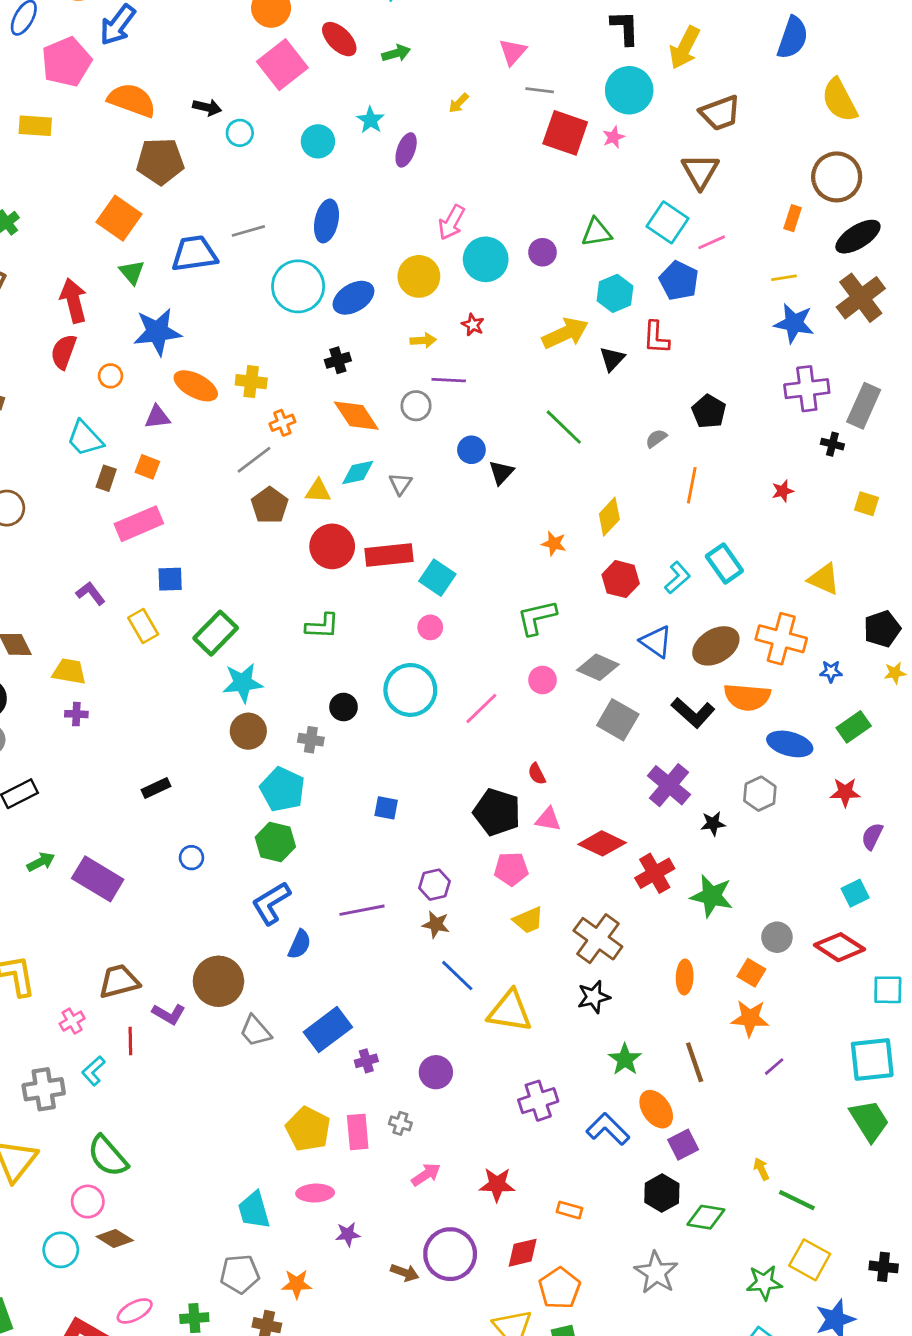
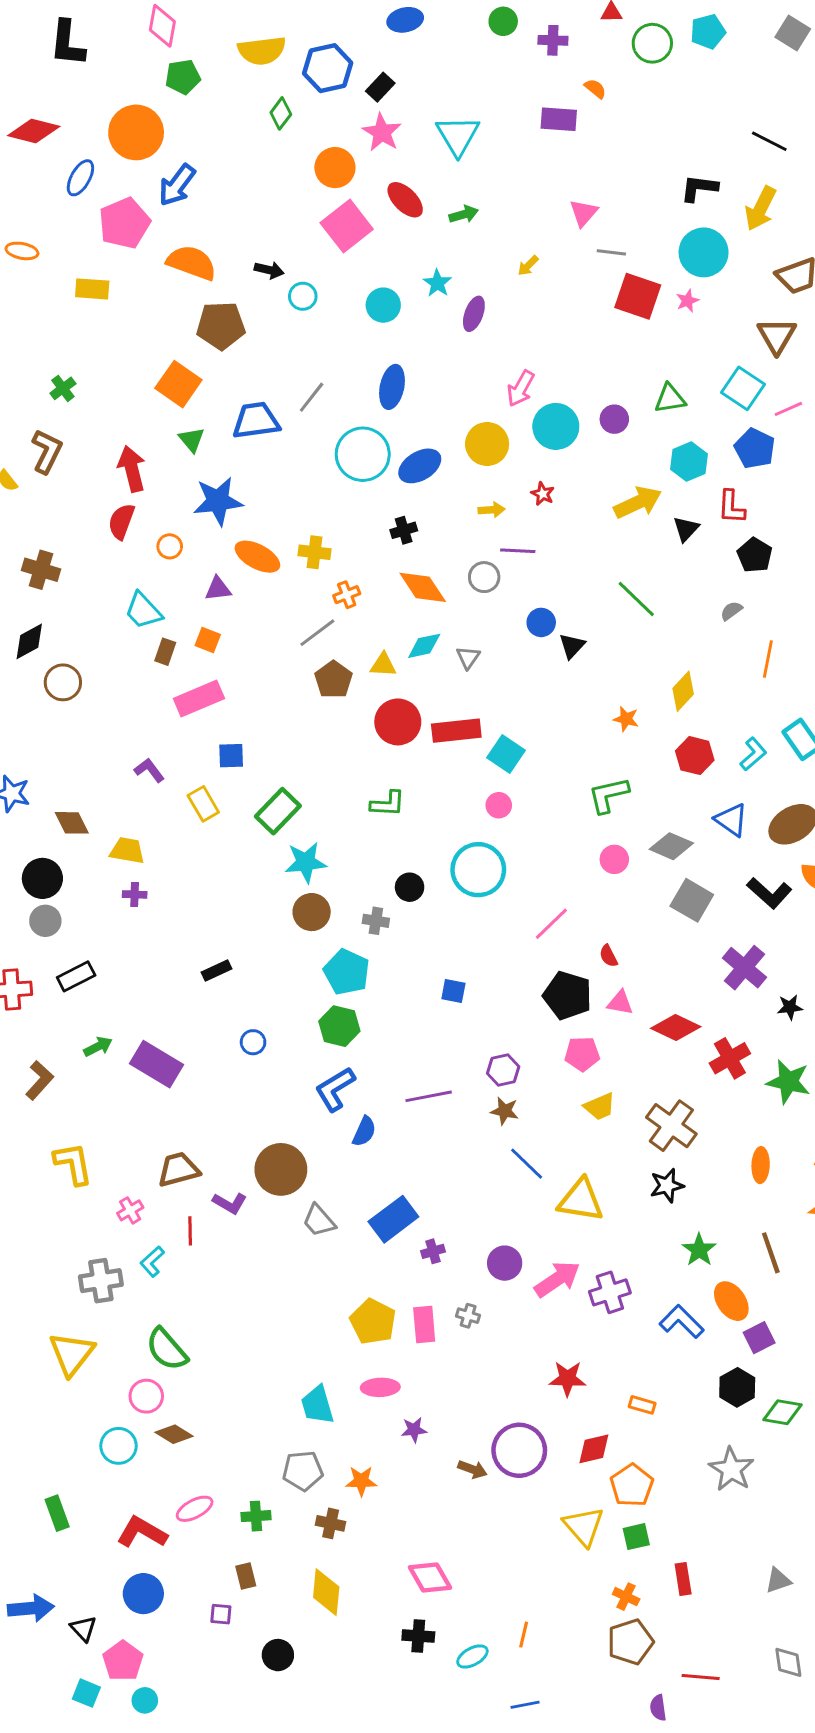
black L-shape: (625, 28) -> (699, 188), turned -81
gray line: (248, 231) -> (312, 397), turned -36
black pentagon: (709, 411) -> (755, 555), moved
pink line: (481, 708) -> (551, 924), moved
pink arrow: (426, 1175) -> (557, 1279), moved, size x1.5

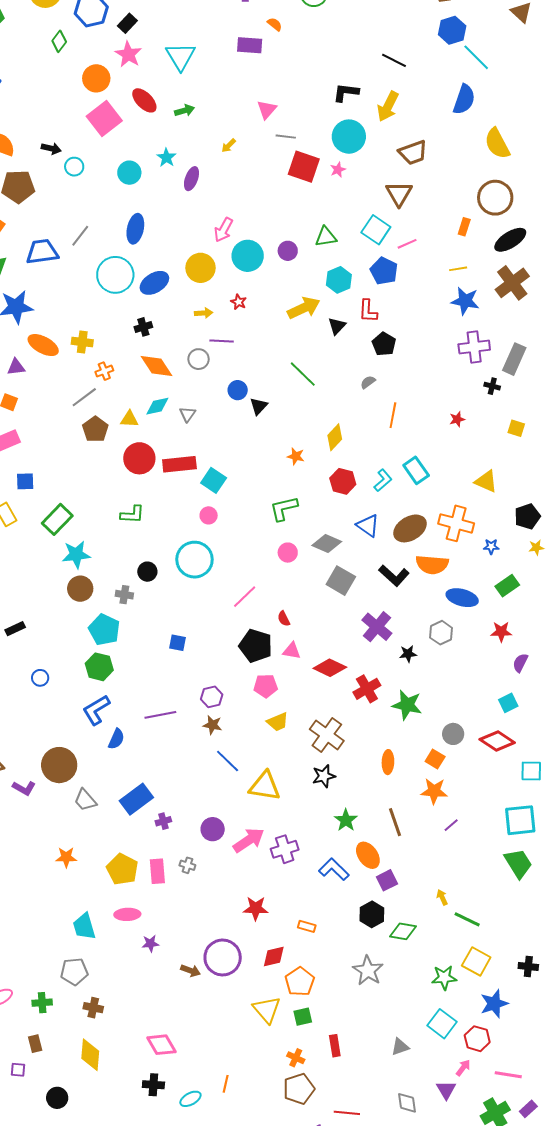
orange star: (361, 1481) -> (66, 857), moved

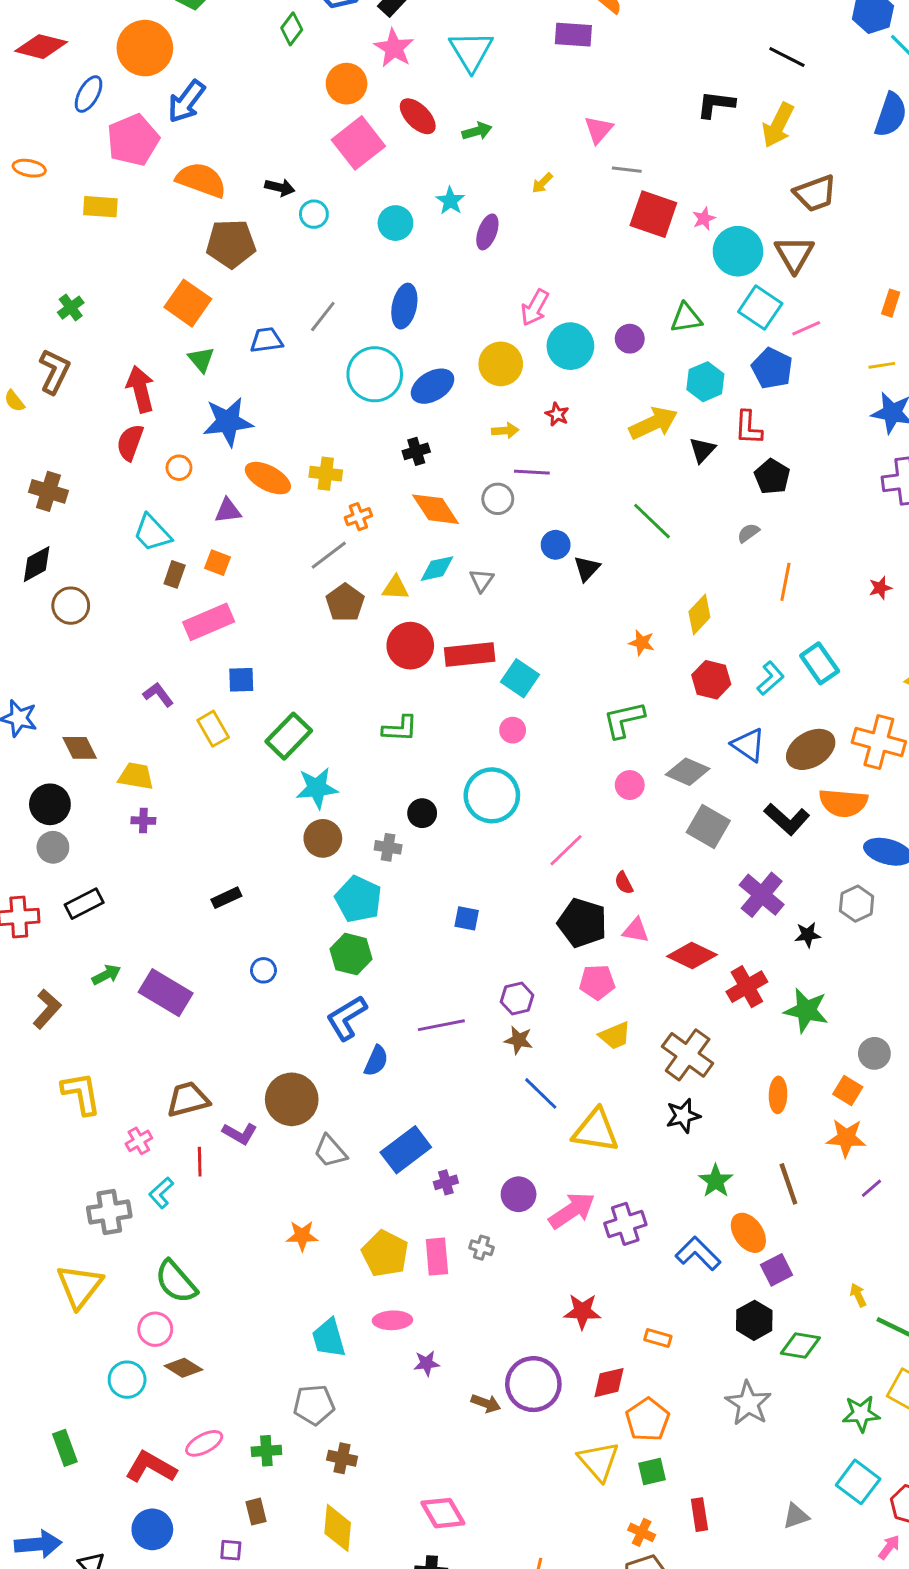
cyan circle: (349, 137) -> (738, 251), moved
blue trapezoid: (42, 252) -> (266, 340), size x0.7

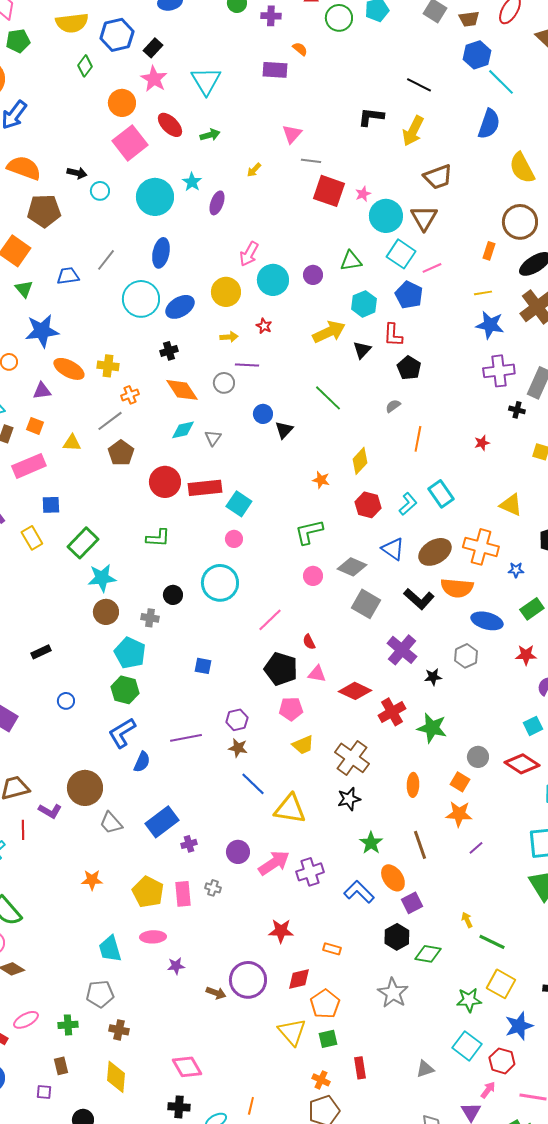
cyan circle: (395, 223) -> (155, 197), size x1.6
yellow triangle: (395, 588) -> (72, 443), moved

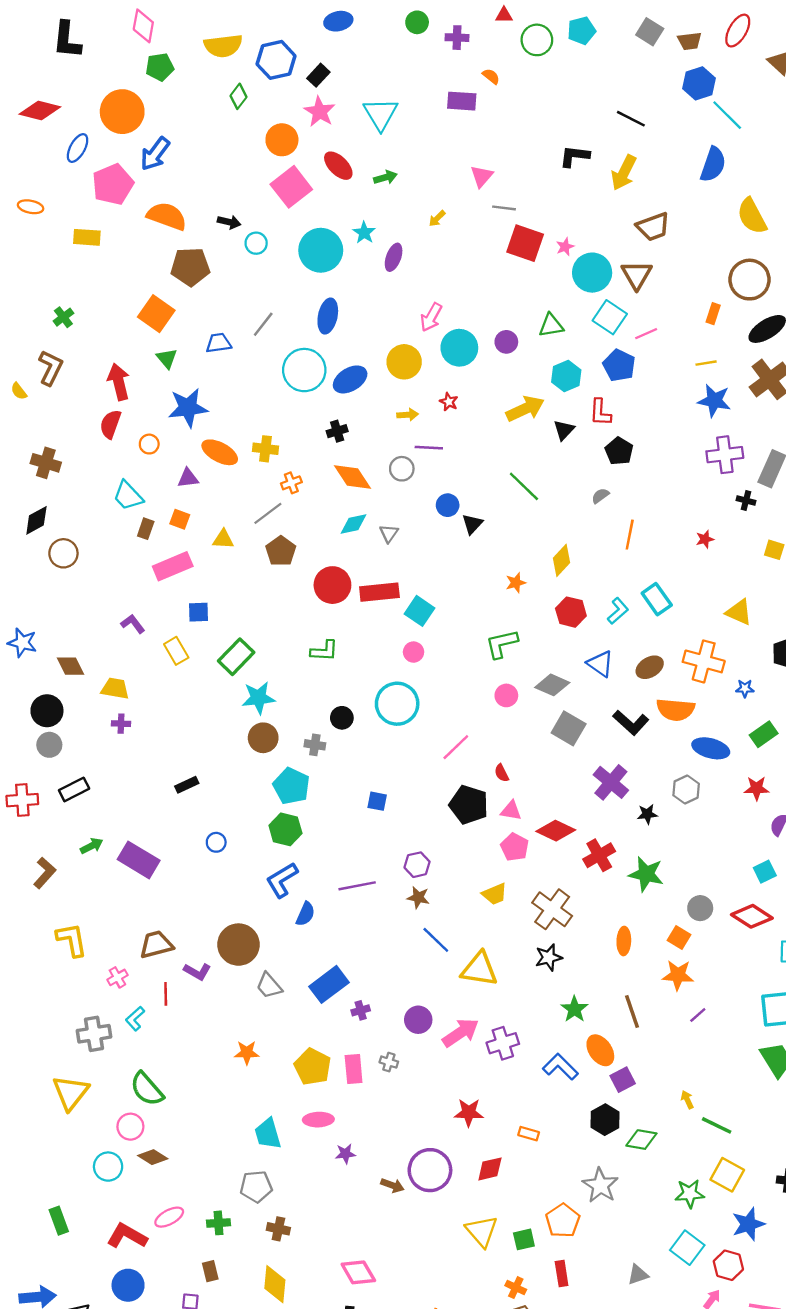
orange star: (321, 480) -> (516, 583), turned -30
brown ellipse: (435, 552) -> (650, 667), size x0.7
pink pentagon: (291, 709) -> (515, 847), moved, turned 30
orange pentagon: (325, 1004) -> (563, 1221), moved

